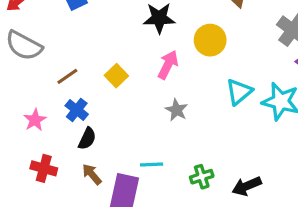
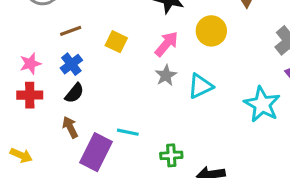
yellow square: (116, 76) -> (116, 42), turned -35
cyan triangle: (239, 92) -> (200, 86), moved
gray star: (177, 110) -> (166, 75), moved
red cross: (44, 168) -> (30, 95), moved, turned -30

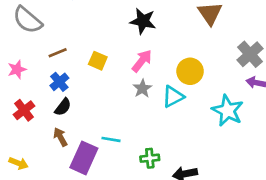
yellow circle: (211, 31) -> (190, 71), moved
pink star: (30, 64) -> (17, 69), moved
red cross: (30, 95) -> (24, 110), turned -35

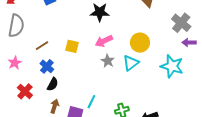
gray semicircle: (27, 20) -> (16, 26), turned -110
pink arrow: (142, 61) -> (104, 41), turned -144
brown arrow: (60, 137) -> (55, 106), turned 56
cyan line: (111, 139) -> (91, 102), turned -64

